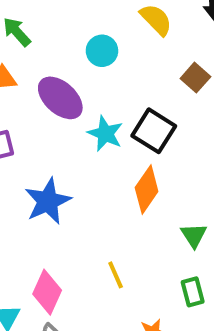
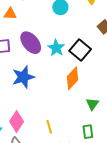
purple ellipse: (60, 98) -> (31, 43), moved
yellow line: (116, 275) -> (49, 127), moved

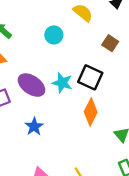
blue star: (23, 77) -> (34, 127), size x0.7

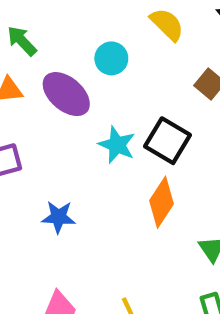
purple ellipse: (31, 85) -> (66, 94), moved
blue star: (34, 127) -> (58, 217), turned 30

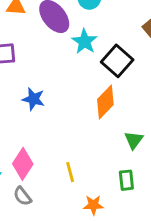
cyan star: (117, 145) -> (85, 41), moved

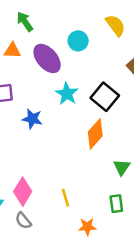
cyan star: (85, 41) -> (67, 94), moved
blue star: (33, 99) -> (32, 119), moved

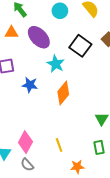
cyan circle: (78, 41) -> (60, 11), moved
black square: (105, 97) -> (80, 46), moved
orange diamond: (95, 134) -> (63, 93), moved

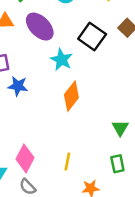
blue star: (30, 85) -> (18, 86), moved
yellow line: (59, 145) -> (67, 162), turned 32

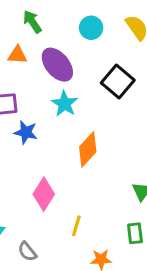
cyan star: (61, 60) -> (65, 104), moved
pink diamond: (25, 158) -> (44, 194), moved

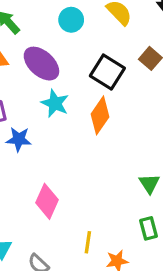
orange diamond: (88, 149) -> (100, 115), moved
yellow line: (76, 226) -> (88, 242), moved

